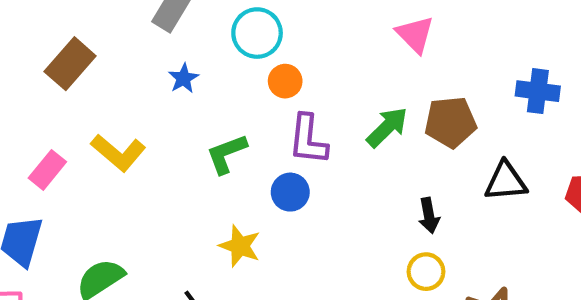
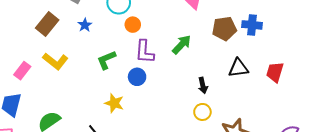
brown rectangle: (70, 64) -> (47, 24), moved
brown pentagon: (450, 122) -> (224, 29), moved

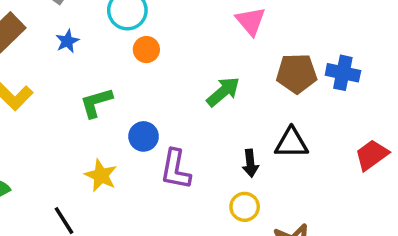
purple L-shape: (145, 52) -> (176, 169), moved
black triangle: (238, 68) -> (291, 143), moved
red trapezoid: (275, 72) -> (372, 155), turned 30

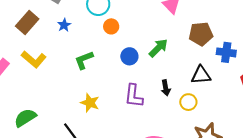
blue cross: (343, 73) -> (226, 52), moved
blue circle: (144, 136) -> (129, 56), moved
black arrow: (250, 163) -> (166, 88), moved
yellow circle: (245, 207) -> (188, 102), moved

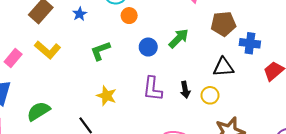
black arrow: (166, 88) -> (185, 90), moved

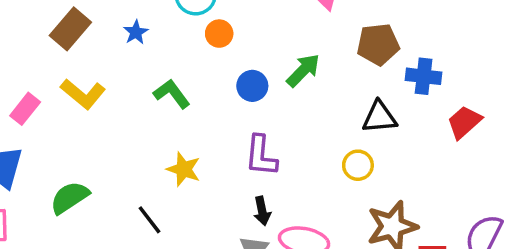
green L-shape: (100, 51) -> (172, 94), turned 75
black arrow: (185, 90) -> (262, 211), moved

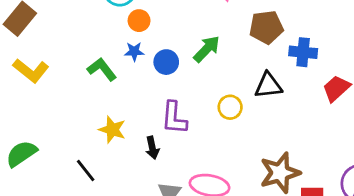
blue star: (136, 32) -> (134, 52), moved, turned 30
yellow circle: (358, 165) -> (230, 107), moved
black arrow: (262, 211) -> (152, 148), moved

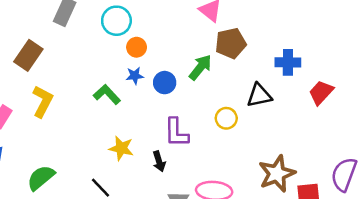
brown pentagon: (266, 27) -> (231, 43), moved
yellow L-shape: (31, 71) -> (43, 101), turned -96

